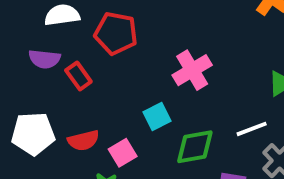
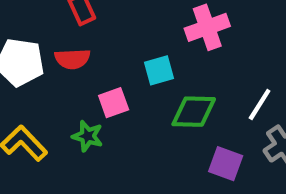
white line: (252, 129) -> (260, 105), turned -48
red semicircle: (83, 140) -> (72, 59), moved

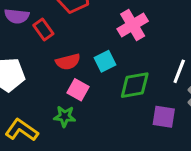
red semicircle: (72, 59) -> (68, 62), moved
pink square: (114, 103) -> (78, 90), turned -30

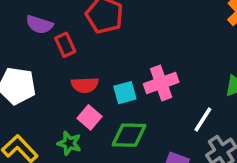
pink cross: (133, 25) -> (161, 83), moved
green diamond: (135, 85) -> (129, 135), moved

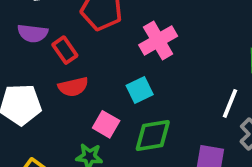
pink cross: (161, 83) -> (158, 41), moved
red semicircle: (85, 85) -> (73, 87), moved

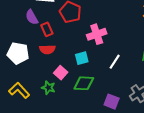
purple semicircle: (33, 33) -> (32, 17), turned 42
white line: (230, 103) -> (115, 62), moved

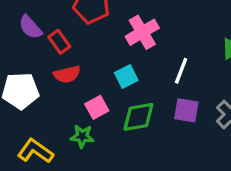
pink square: (61, 73) -> (97, 107), turned 32
purple square: (112, 102) -> (186, 110), moved

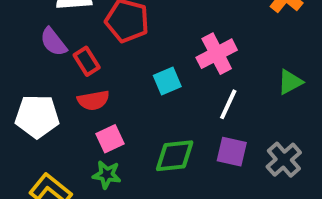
pink cross: (142, 32) -> (217, 54), moved
cyan square: (126, 76) -> (167, 81), moved
pink square: (97, 107) -> (110, 139), moved

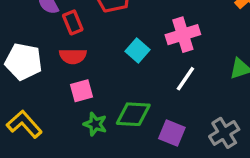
cyan square: (167, 81) -> (138, 51), turned -35
purple square: (232, 152) -> (172, 133), moved
green star: (107, 175) -> (95, 124), moved

